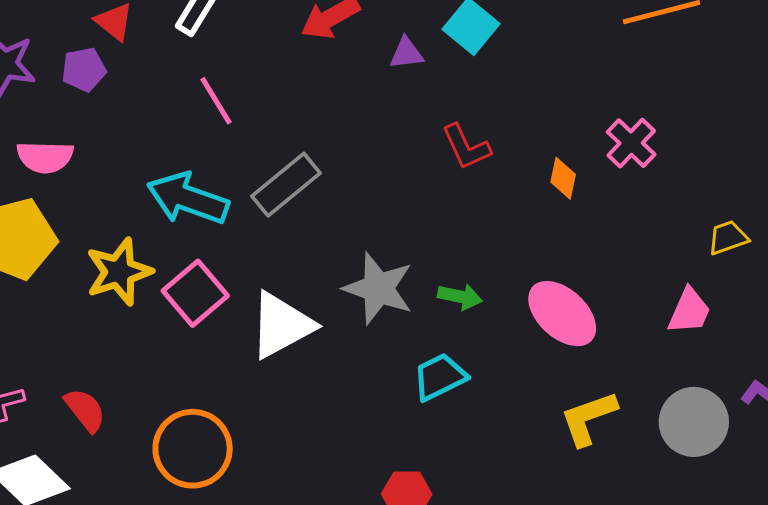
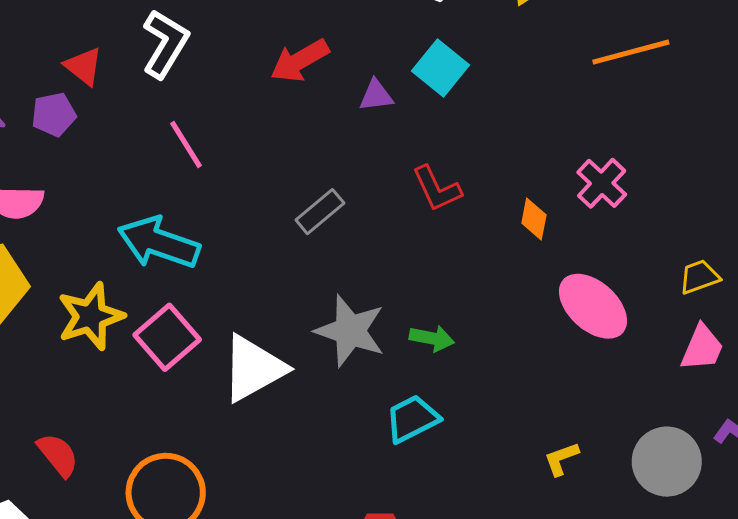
gray rectangle: (286, 185) -> (320, 212), moved, size x0.7
pink trapezoid: (689, 311) -> (702, 348), moved
pink ellipse: (562, 314) -> (593, 306), moved
yellow L-shape: (588, 418) -> (561, 459), size x0.6

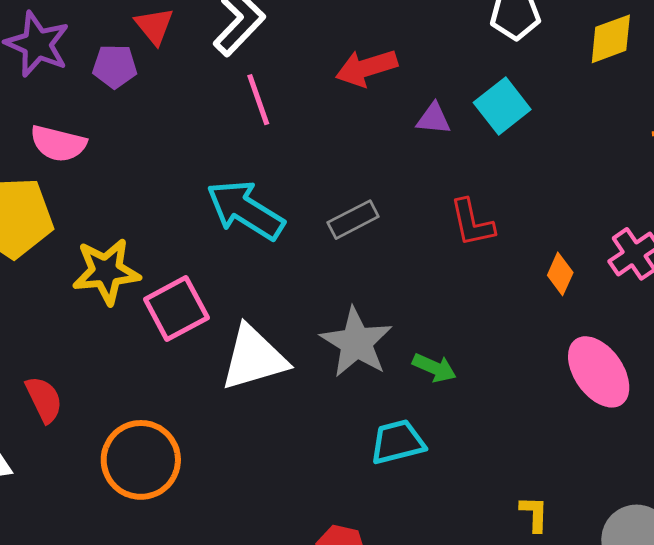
pink line: (186, 144) -> (258, 100), moved
cyan arrow: (159, 243) -> (245, 210), moved
yellow L-shape: (561, 459) -> (534, 514), turned 99

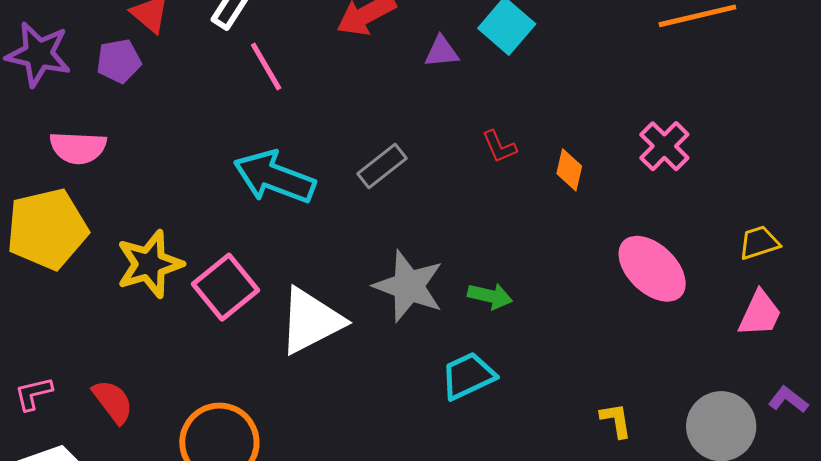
red L-shape: (472, 223) -> (499, 147), size x0.7
orange diamond: (560, 274) -> (569, 170), moved

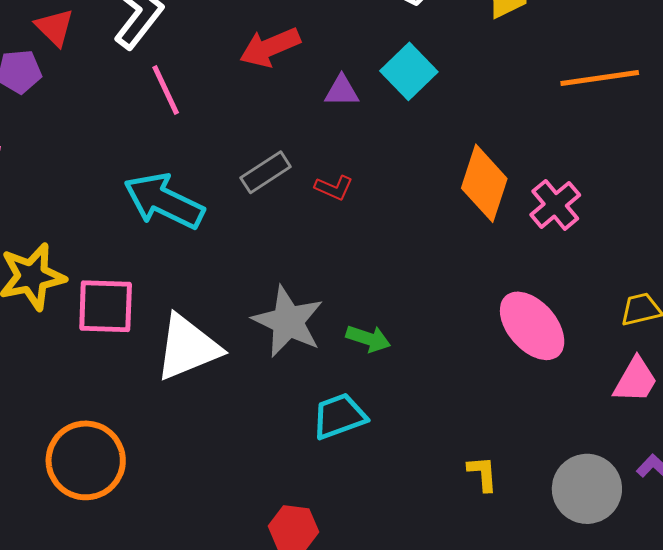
red L-shape: (499, 147) -> (334, 188), moved, turned -48
gray rectangle: (382, 166) -> (266, 172), moved
orange diamond: (569, 170) -> (484, 183), moved, size x1.8
pink square: (225, 287) -> (106, 306), turned 36

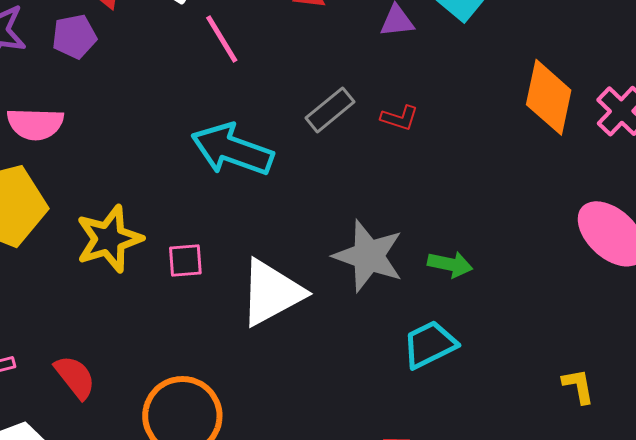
pink square: (106, 306) -> (185, 260), size x0.6

